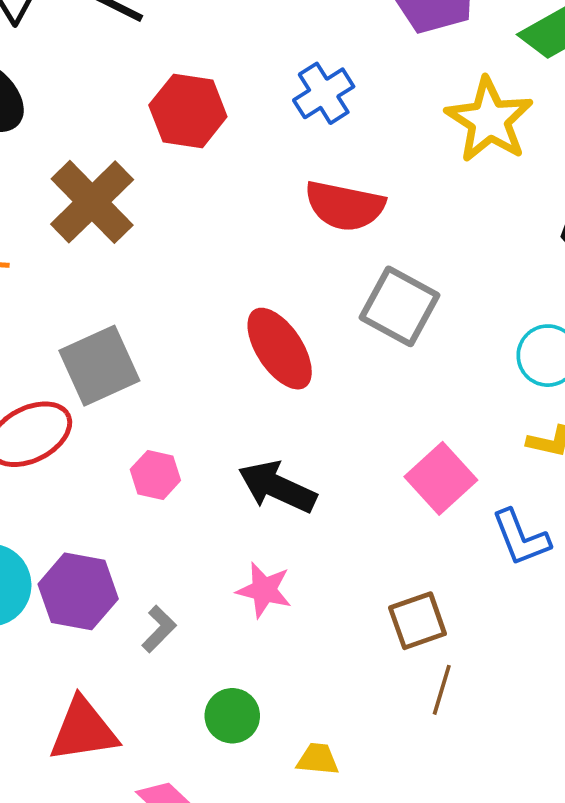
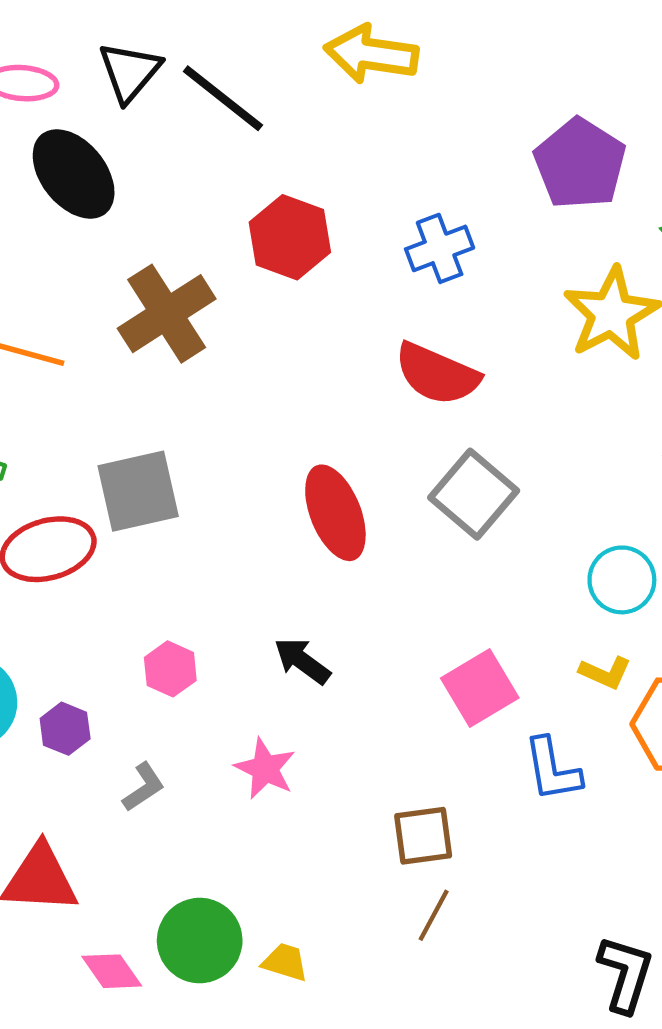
pink hexagon: (155, 475) -> (170, 669), moved
black arrow: (277, 487) -> (302, 661), size x0.7
purple hexagon: (78, 591) -> (65, 729), size x0.6
green circle: (232, 716) -> (200, 941), moved, size x1.4

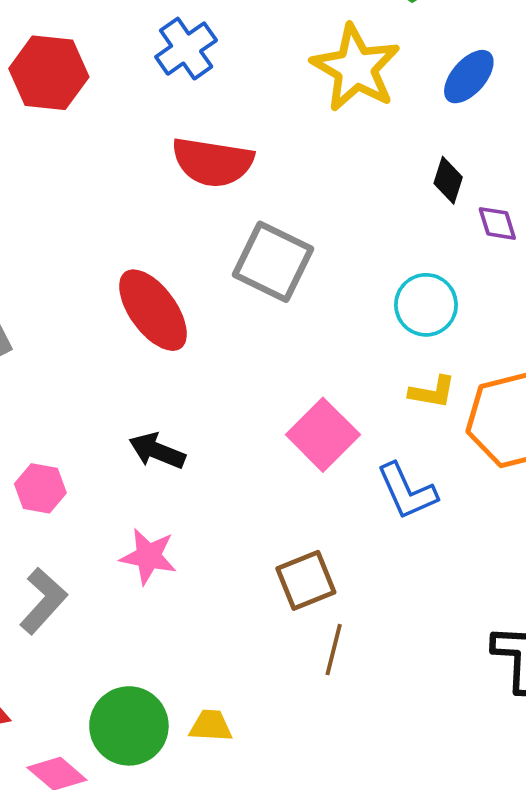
gray L-shape: (144, 787) -> (43, 601), size x1.4

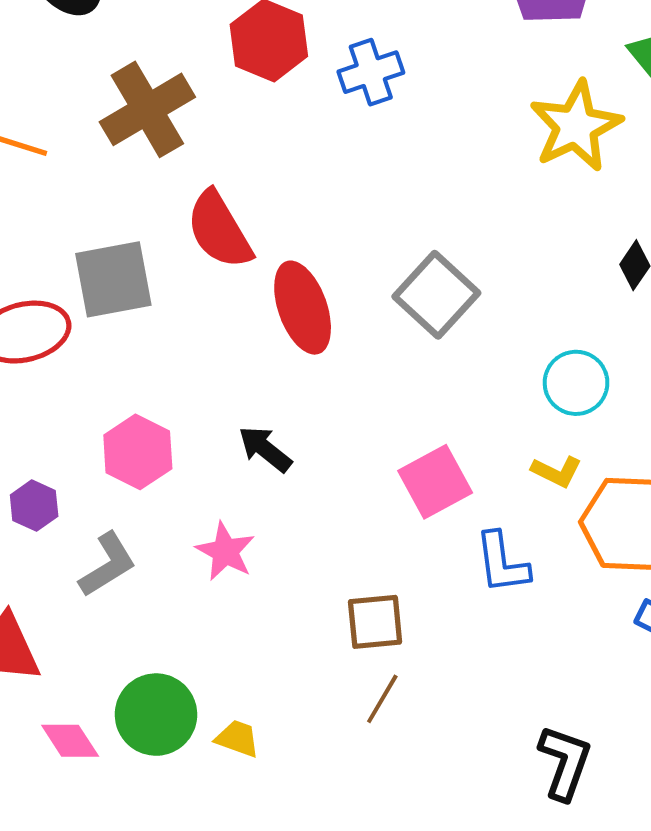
blue cross: (186, 49) -> (371, 72), moved
red semicircle: (213, 162) -> (219, 230), moved, turned 34
pink hexagon: (40, 488) -> (138, 452), size x1.4

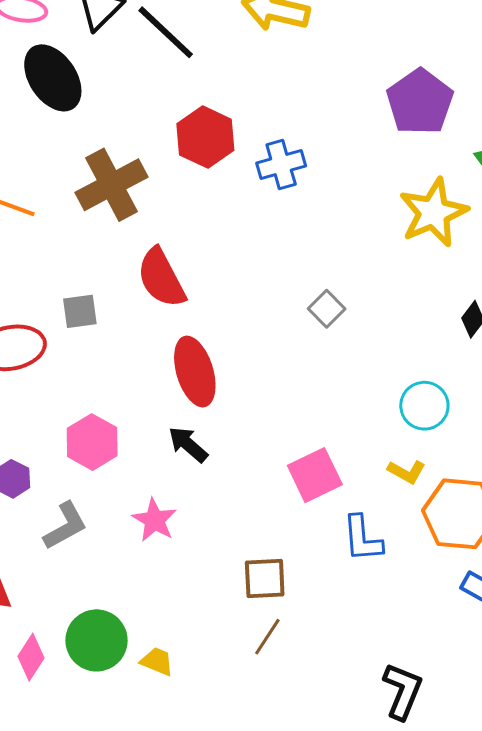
gray square: (113, 279) -> (80, 311), size x0.6
gray square: (436, 295) -> (327, 309), moved, size x0.6
red ellipse: (303, 308) -> (195, 372), moved
pink diamond: (70, 741) -> (31, 657), turned 63

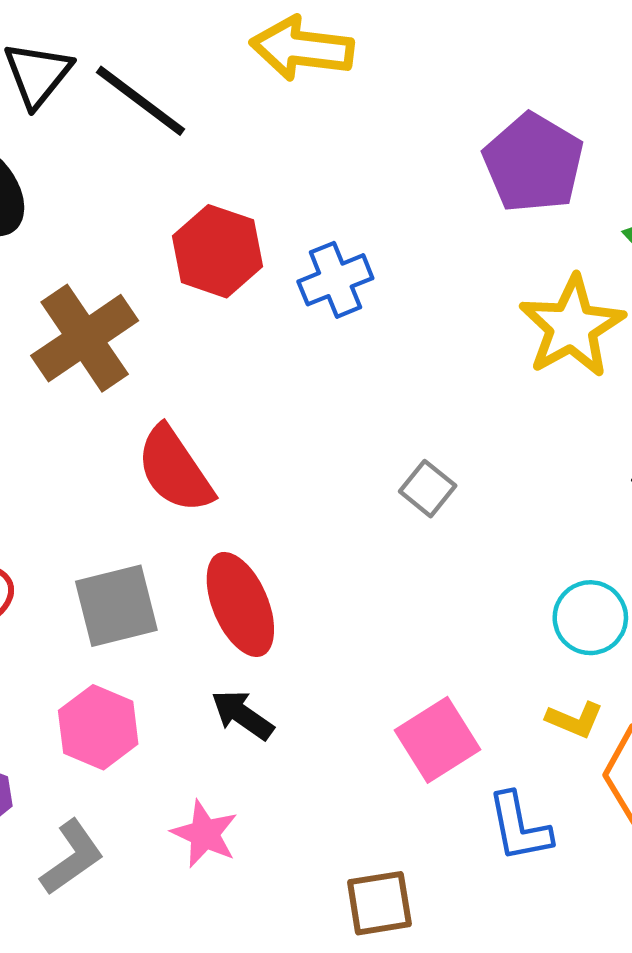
gray square: (80, 311) -> (116, 606), moved, size x1.5

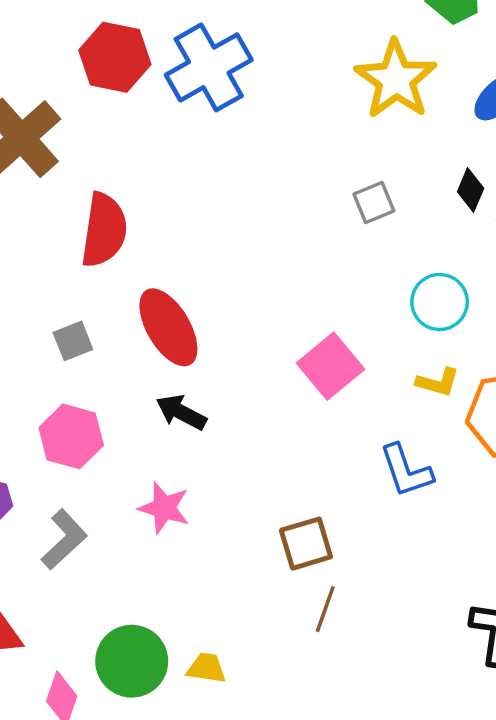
blue cross: (335, 280) -> (209, 67), size x1.5
red semicircle: (175, 470) -> (104, 230), turned -130
gray square: (428, 489) -> (374, 202), moved, turned 36
gray square: (116, 606) -> (73, 341), size x0.6
pink square: (438, 740) -> (331, 366), moved

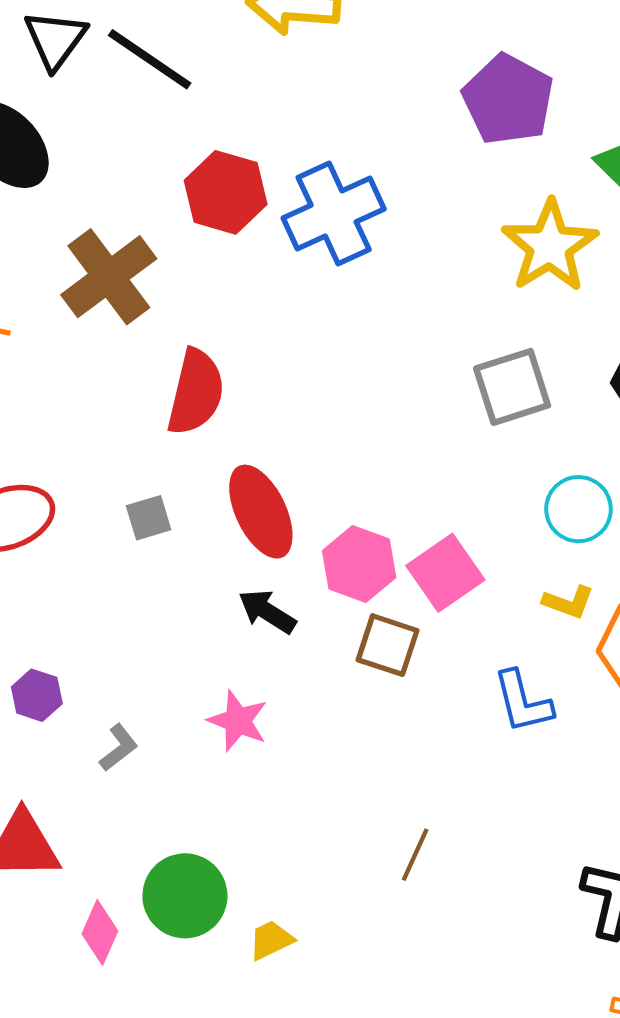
gray square: (374, 202) -> (512, 387), size x1.6
pink hexagon: (71, 436) -> (359, 564), moved
gray L-shape: (64, 539) -> (119, 748), size x0.7
brown square: (306, 544) -> (387, 645), moved, turned 30
yellow trapezoid: (206, 668) -> (271, 940), moved, turned -39

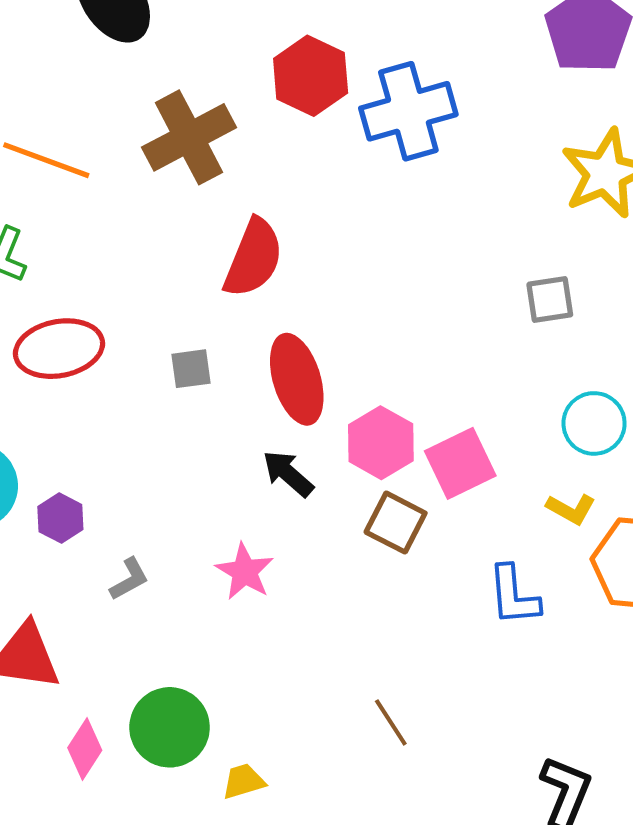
gray square: (512, 387) -> (550, 300), size x0.7
brown line: (415, 855) -> (391, 722), turned -66

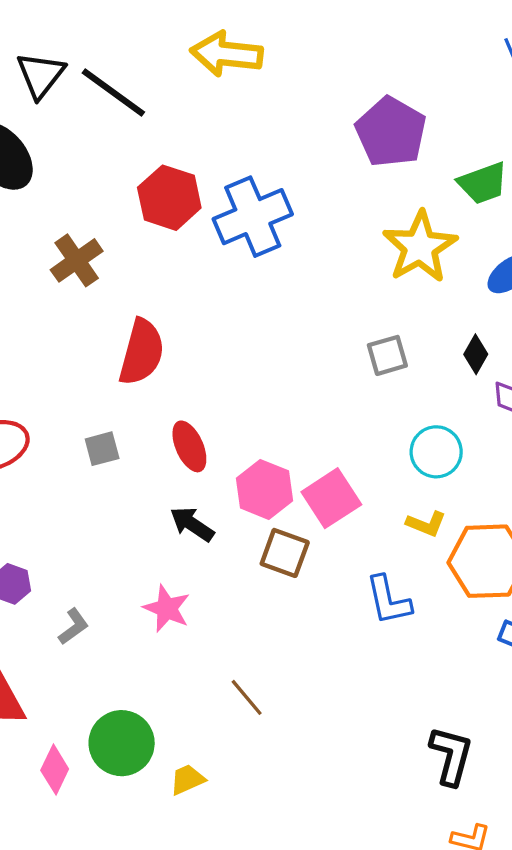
brown cross: (189, 137) -> (77, 260), size x0.7
red ellipse: (297, 379) -> (189, 446), size x0.7
brown line: (391, 722) -> (247, 697), moved

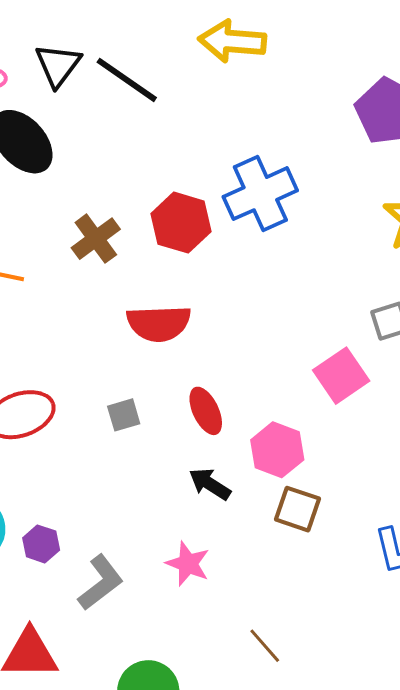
red hexagon: (169, 198) -> (181, 223), moved
red semicircle: (142, 352) -> (159, 323), turned 74
pink square: (331, 498) -> (341, 376), moved
gray L-shape: (73, 626) -> (101, 583), size x1.6

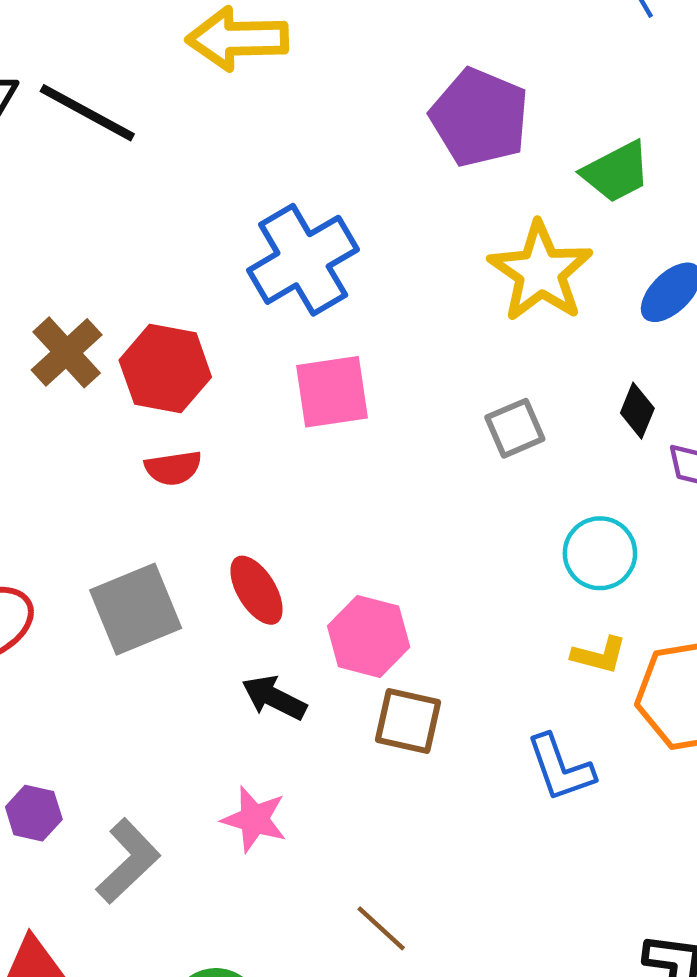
red hexagon: (181, 223) -> (165, 369), moved
red semicircle: (159, 323) -> (173, 468), size x0.6
pink square: (341, 376) -> (332, 392), moved, turned 32
gray square: (124, 415) -> (136, 609), size x1.8

